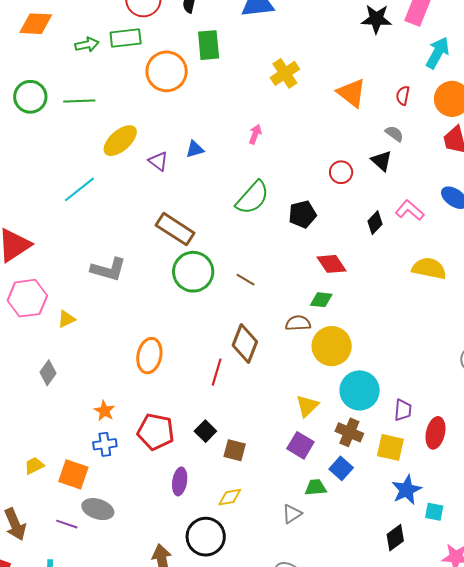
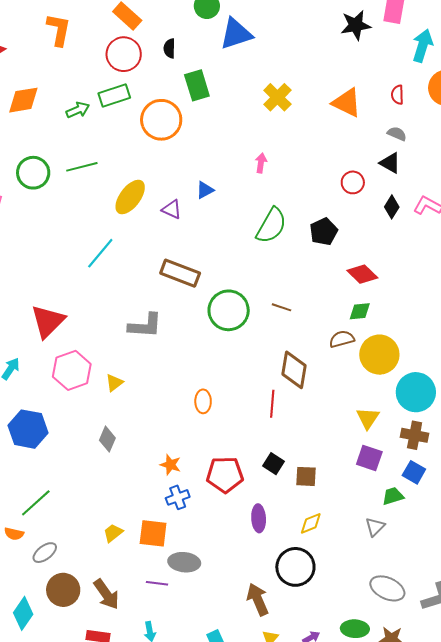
black diamond: (375, 223) -> (392, 207), moved
brown rectangle: (175, 229) -> (180, 273), moved
orange ellipse: (149, 356) -> (203, 401), size x0.7

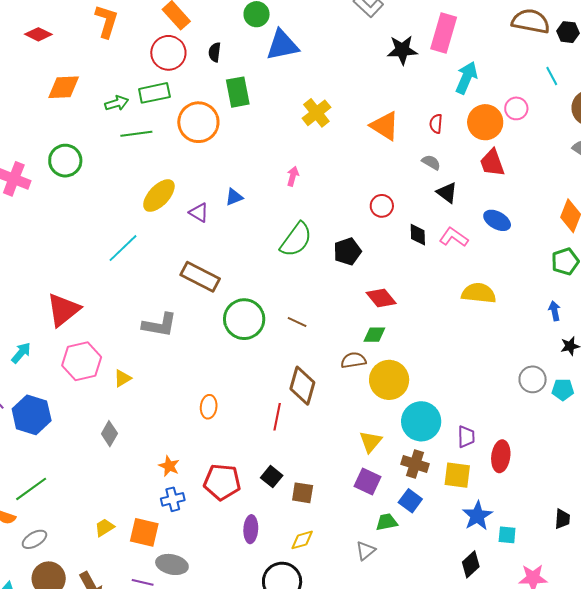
black triangle: (390, 163) -> (447, 193), moved
green line: (82, 167) -> (136, 134), moved
black diamond: (392, 207) -> (418, 235), turned -40

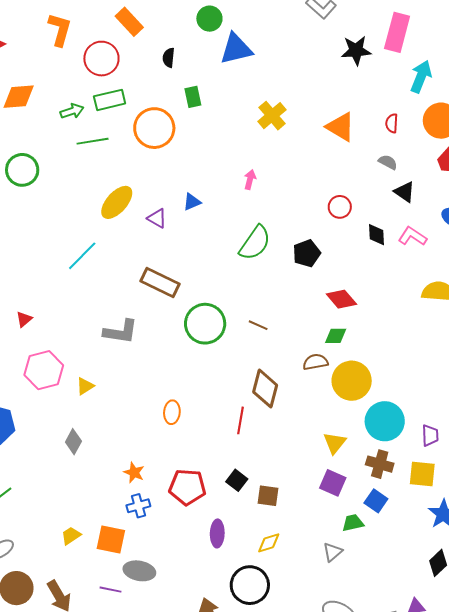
red circle: (168, 53) -> (101, 59), moved
green rectangle: (238, 92) -> (193, 97), size x0.7
red triangle: (63, 310) -> (24, 319), size x0.5

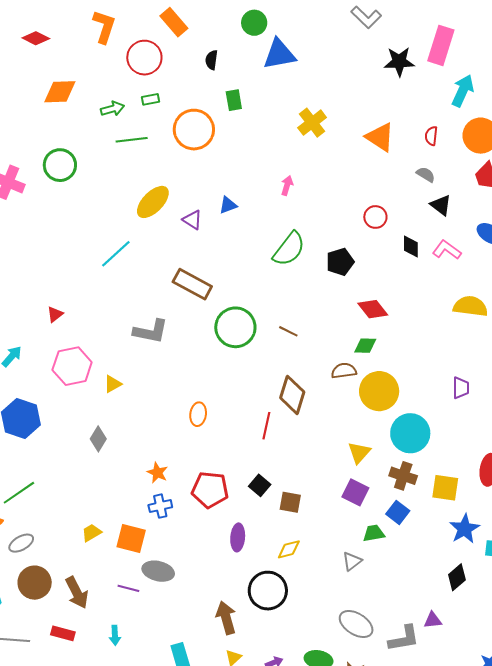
green rectangle: (110, 100) -> (151, 99), size x0.6
purple trapezoid: (430, 435) -> (461, 388), moved

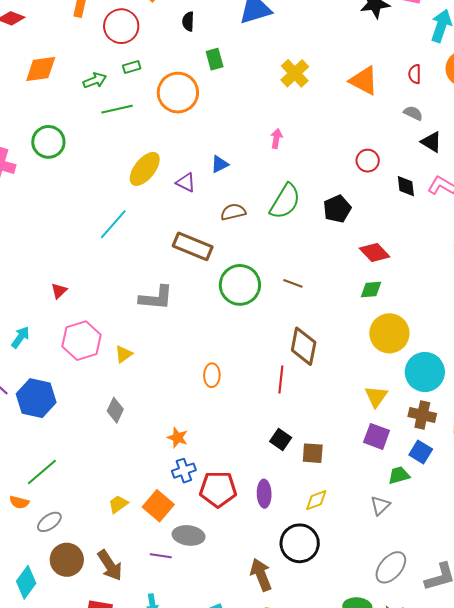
brown semicircle: (344, 371) -> (233, 212), moved
red pentagon: (210, 490) -> (218, 489), moved
orange square: (131, 538) -> (158, 506), turned 32
gray ellipse: (356, 624) -> (391, 567), turned -76

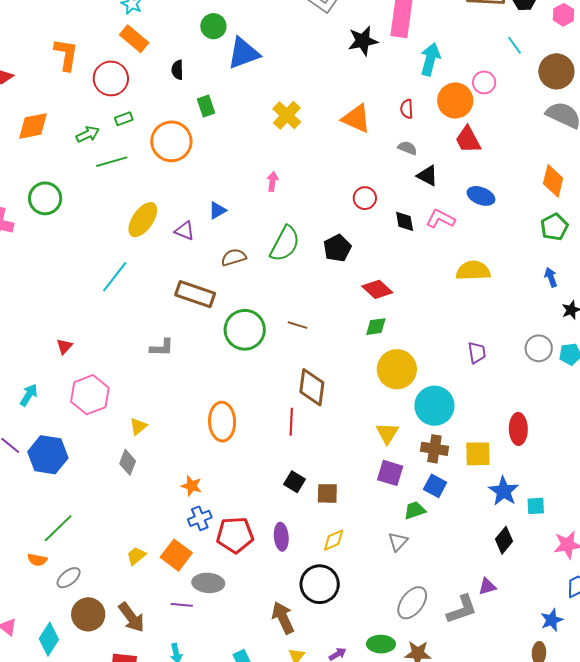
gray L-shape: (156, 298) -> (162, 348), size x0.7
yellow triangle: (124, 354) -> (138, 426), moved
orange ellipse: (212, 375) -> (222, 422), size x1.6

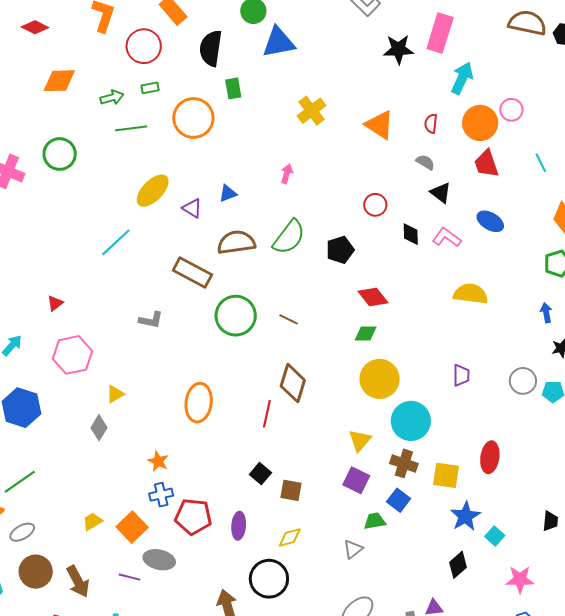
cyan line: (515, 45) -> (541, 163), moved
black semicircle: (177, 70) -> (211, 48), size x1.8
brown semicircle: (234, 257) -> (236, 242), size x1.5
cyan square: (536, 506) -> (495, 536), turned 36

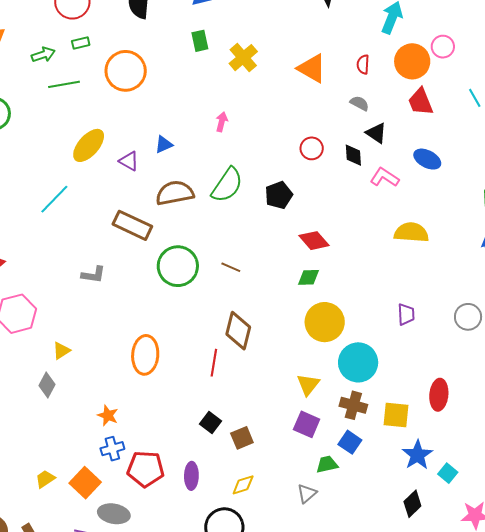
green rectangle: (233, 88) -> (200, 41), moved
black diamond: (411, 234) -> (353, 155), moved
brown square: (291, 490) -> (242, 438), turned -30

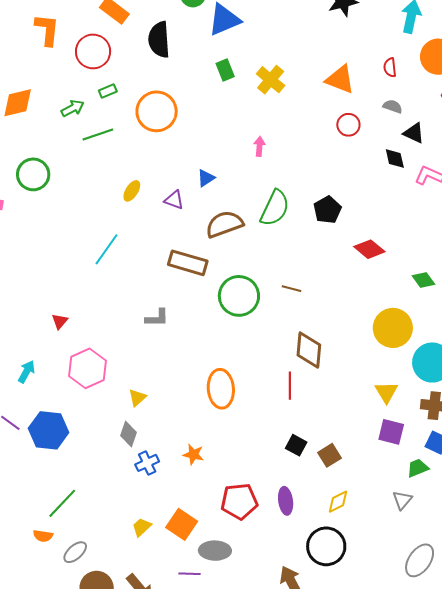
yellow ellipse: (89, 145) -> (132, 191), size x0.6
red circle: (312, 148) -> (348, 125), moved
green diamond: (308, 277) -> (423, 280), moved, turned 65
blue cross: (112, 449) -> (147, 463), moved

